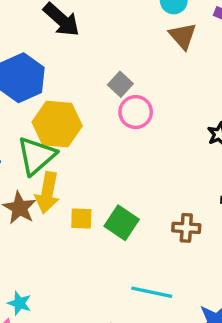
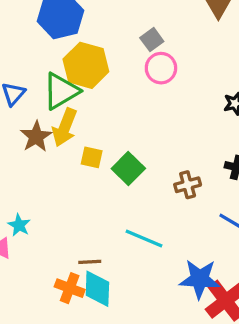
brown cross: (186, 228) -> (188, 185), turned -30

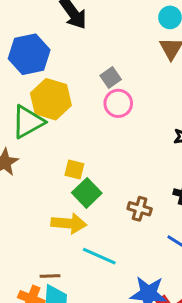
yellow arrow: (65, 127) -> (69, 223), moved, turned -108
yellow square: (92, 157) -> (74, 169), moved
brown cross: (188, 185) -> (140, 209), turned 30

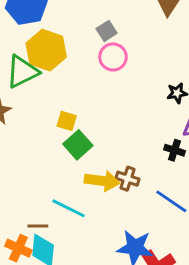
brown cross: (140, 209) -> (127, 179), moved
yellow arrow: (69, 223) -> (102, 181), moved
cyan line: (99, 256) -> (69, 208), moved

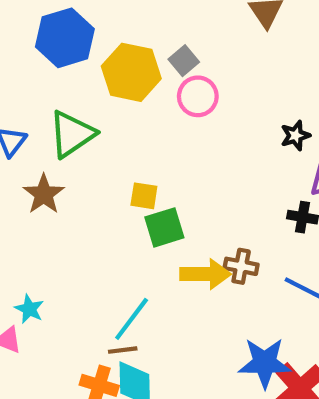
yellow hexagon: (46, 50) -> (131, 72), moved
green square: (78, 145) -> (164, 227), turned 32
cyan line: (69, 208) -> (132, 319), moved, turned -72

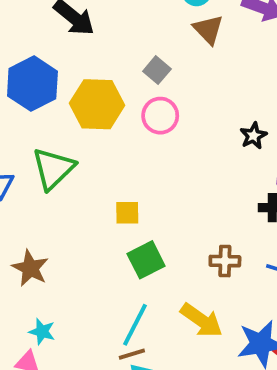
gray square: (184, 61) -> (157, 70), moved
brown star: (44, 194) -> (30, 268), moved
green square: (164, 227) -> (146, 260), moved
yellow arrow: (205, 274) -> (201, 320), moved, turned 45

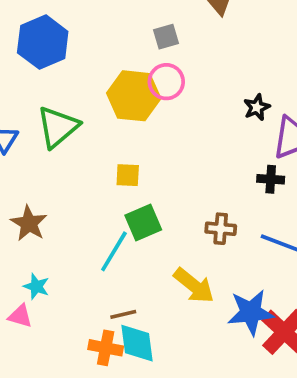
gray square: (157, 70) -> (166, 37), turned 30
yellow hexagon: (97, 104) -> (134, 96), moved
cyan line: (135, 325) -> (114, 251), moved

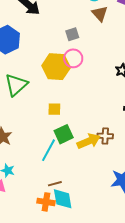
yellow arrow: (194, 286) -> (89, 141), moved, turned -60

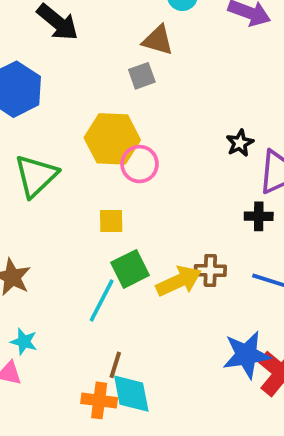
brown triangle: (100, 14) -> (158, 40), moved, turned -30
pink circle: (73, 58) -> (140, 164), moved
brown line: (55, 184) -> (115, 365), turned -56

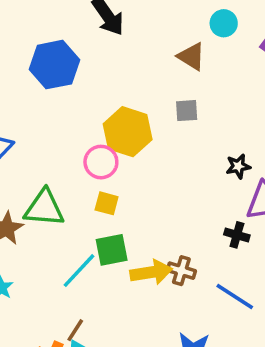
gray square: (142, 76) -> (187, 111), moved
pink circle: (140, 164) -> (101, 162), moved
green triangle: (36, 176) -> (44, 208), moved, turned 33

